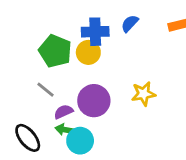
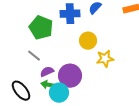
yellow circle: (88, 52) -> (88, 41), moved
purple circle: (94, 101) -> (70, 76), moved

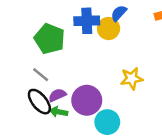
yellow circle: (88, 41) -> (109, 29), moved
black ellipse: (21, 91) -> (39, 102), moved
cyan circle: (59, 93) -> (107, 122), moved

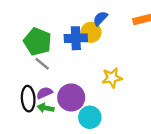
blue cross: (87, 21) -> (76, 38), moved
gray line: (41, 75) -> (42, 64), moved
black ellipse: (39, 102) -> (28, 99), turned 35

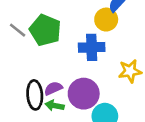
blue cross: (76, 38) -> (92, 47), moved
gray line: (42, 64) -> (18, 30), moved

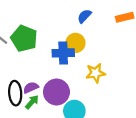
yellow circle: (106, 20) -> (75, 43), moved
green arrow: (55, 106) -> (32, 102), turned 120

